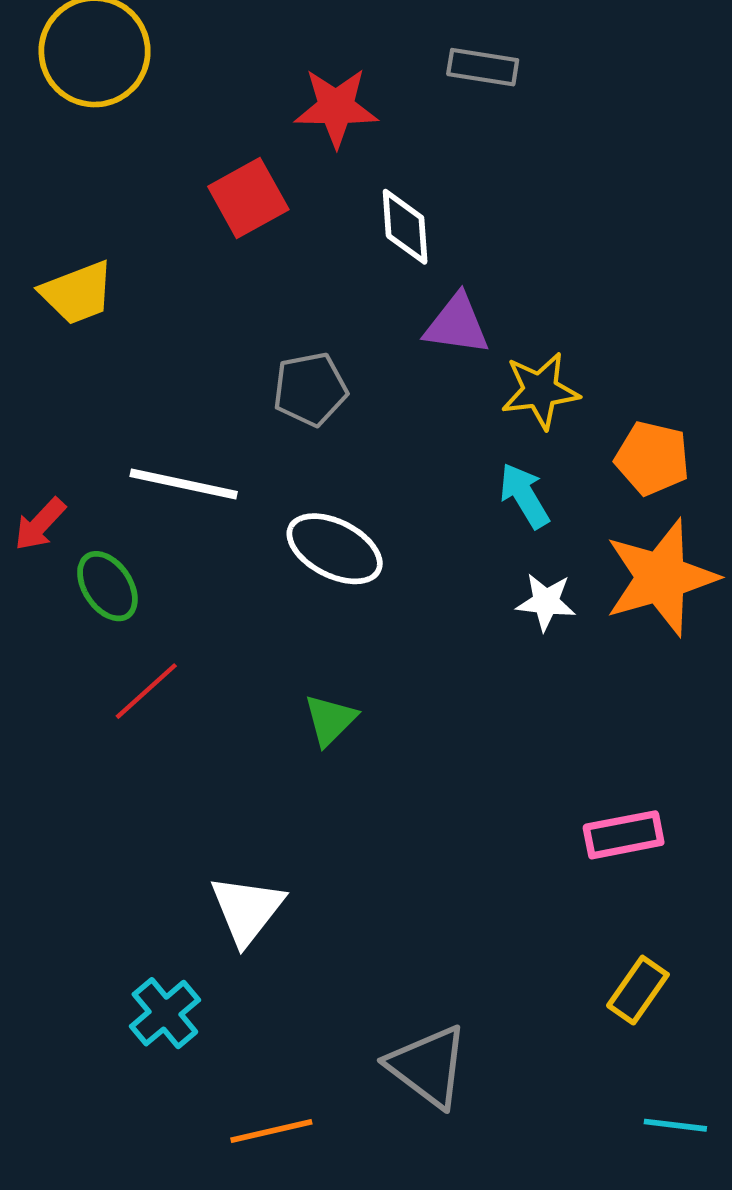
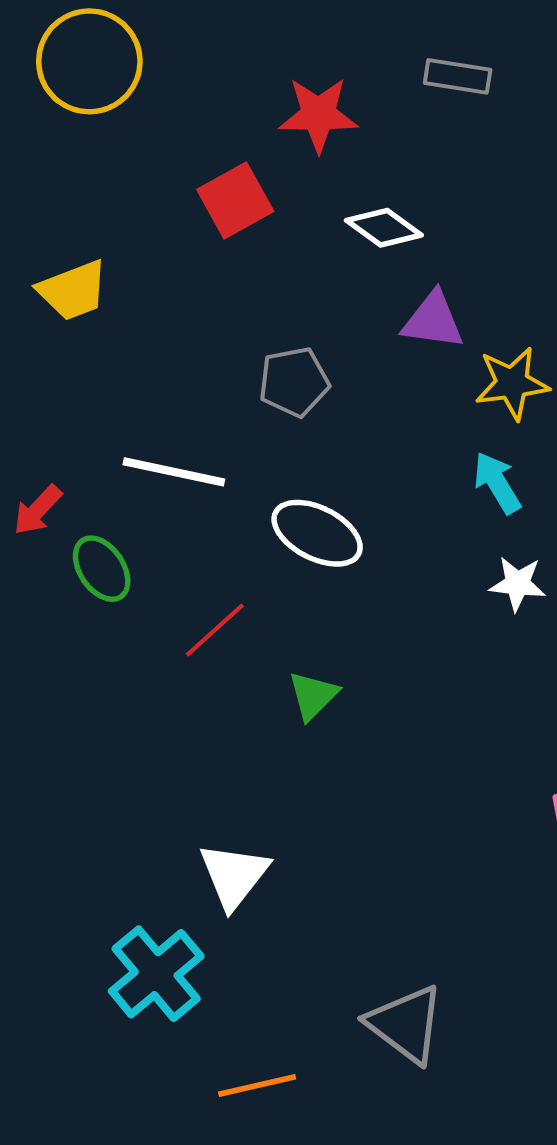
white diamond: (405, 227) -> (384, 228), turned -50
red line: (146, 691) -> (215, 630), moved
cyan cross: (165, 1013) -> (156, 974), size x1.4

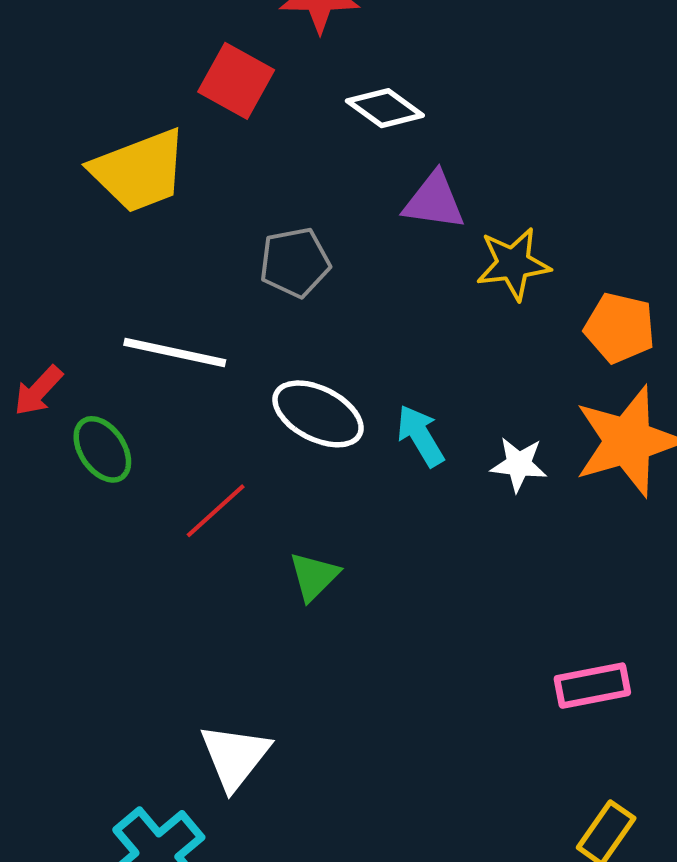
red square: (235, 200) -> (236, 81), turned -32
yellow trapezoid: (73, 290) -> (139, 171), moved, size x1.4
cyan arrow: (497, 483) -> (420, 436), moved

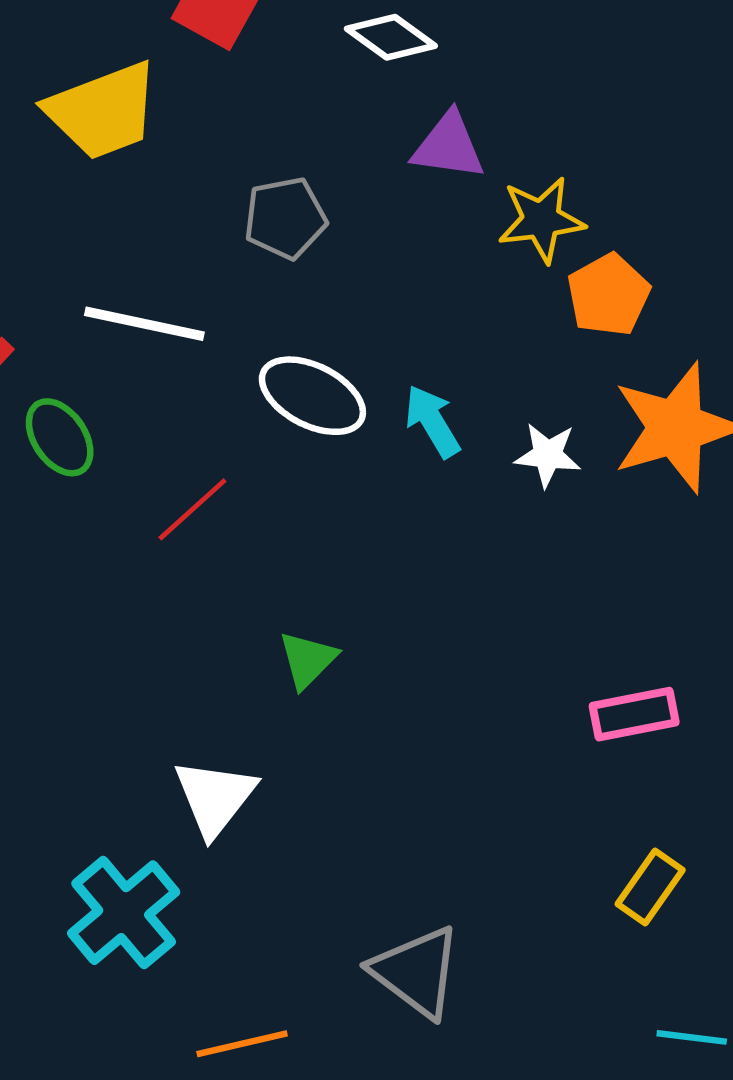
orange pentagon: (620, 328) -> (608, 295), moved, turned 30
green triangle: (314, 576) -> (308, 660), moved

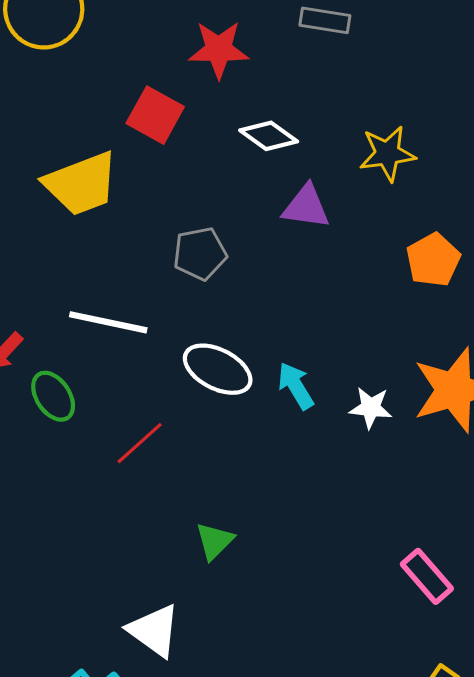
yellow star: (541, 220) -> (387, 154), moved
orange pentagon: (608, 295) -> (433, 260), moved
pink rectangle: (634, 714) -> (427, 576), turned 60
white triangle: (215, 797) -> (154, 630), turned -32

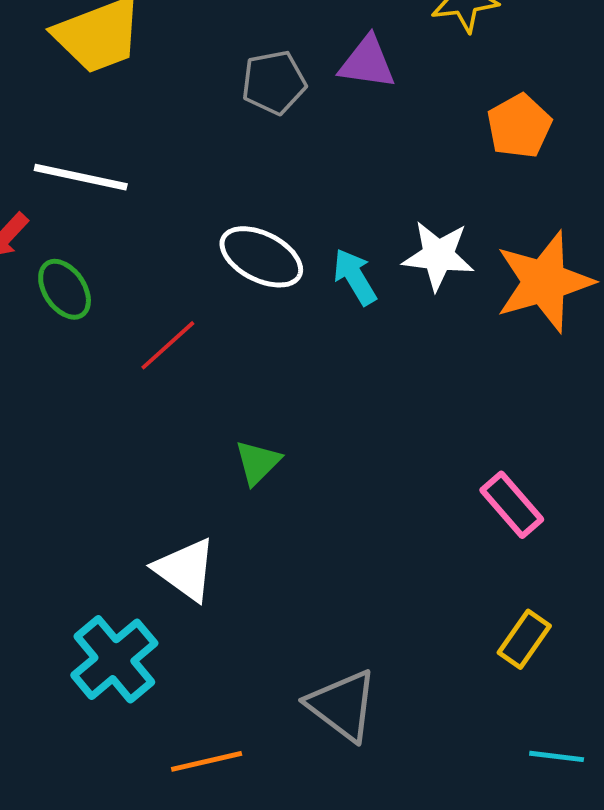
gray pentagon: (200, 254) -> (274, 82), moved
white line: (108, 322) -> (81, 177), moved
white star: (371, 408) -> (438, 256), moved, size x1.4

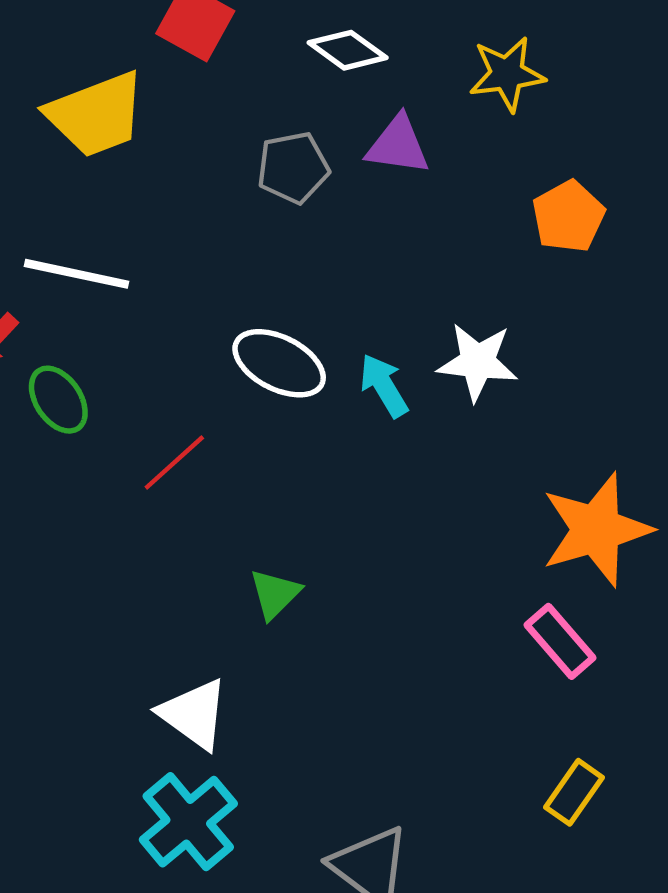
orange star: (544, 282) -> (596, 530), moved
cyan cross: (114, 659) -> (188, 822), moved

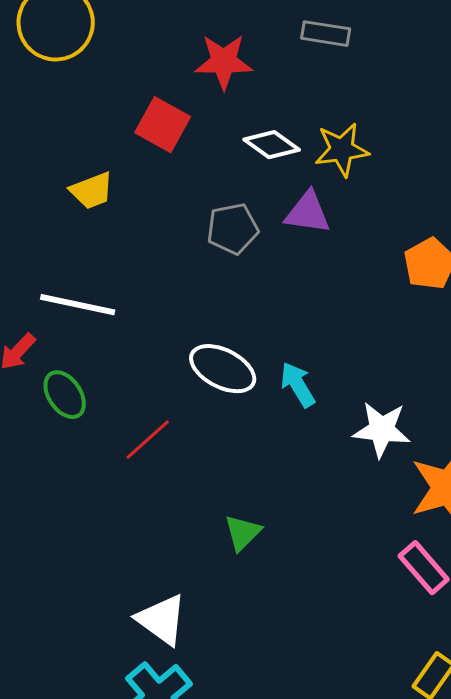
yellow star: (507, 74) -> (342, 150), moved
yellow trapezoid: (96, 114) -> (92, 191), size x0.6
white star: (478, 362) -> (382, 430), moved
green triangle: (275, 594) -> (243, 533), moved

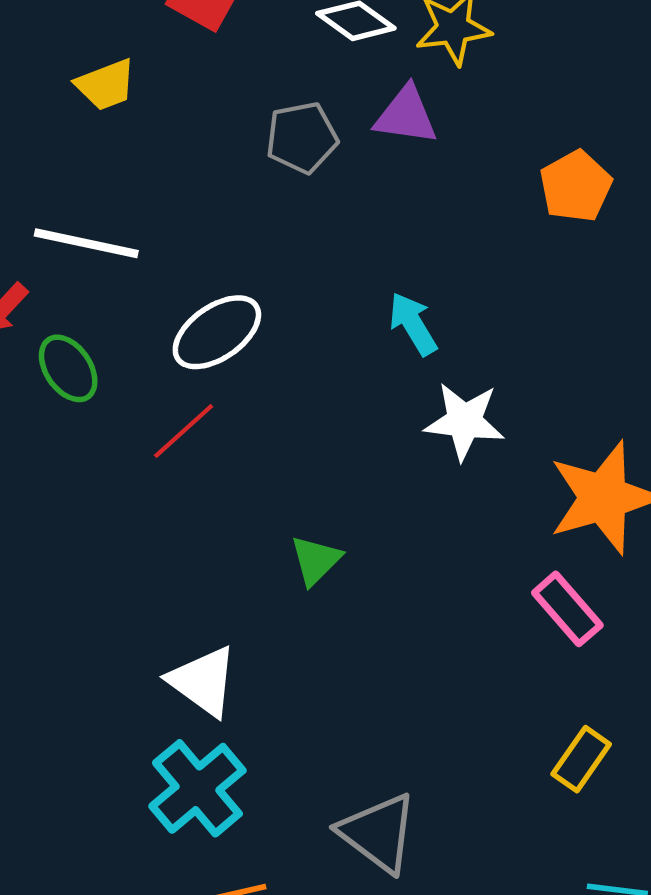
white ellipse: (223, 369) -> (217, 332), moved, turned -62
cyan arrow: (298, 385) -> (413, 324), moved
white star: (382, 430) -> (464, 421), moved

